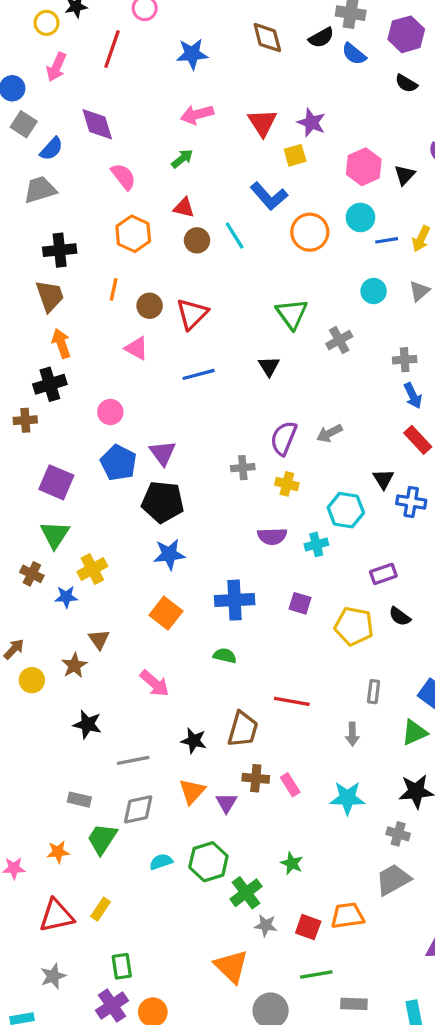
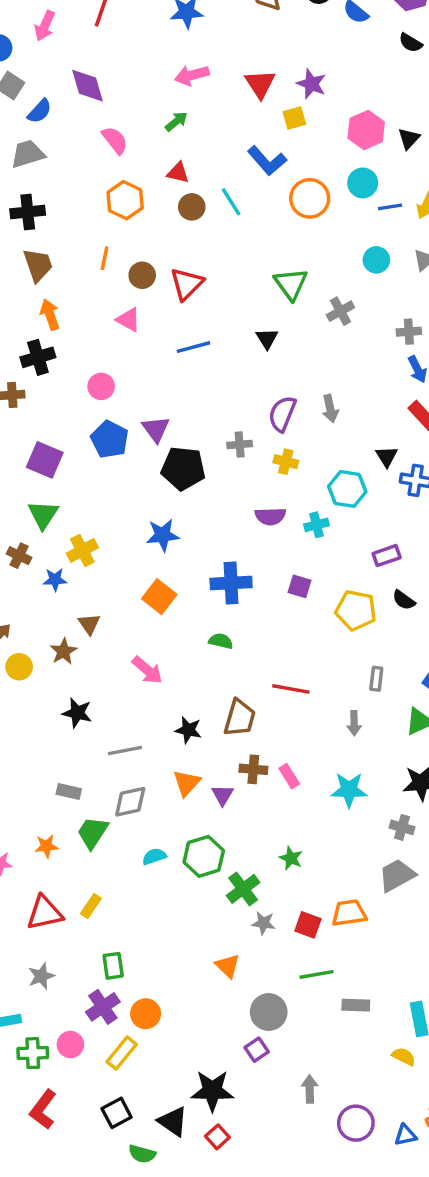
black cross: (60, 250) -> (28, 212), moved
gray arrow: (329, 433) -> (330, 409), turned -75
black pentagon: (163, 502) -> (183, 468), moved
orange triangle: (231, 966) -> (228, 966), size x0.7

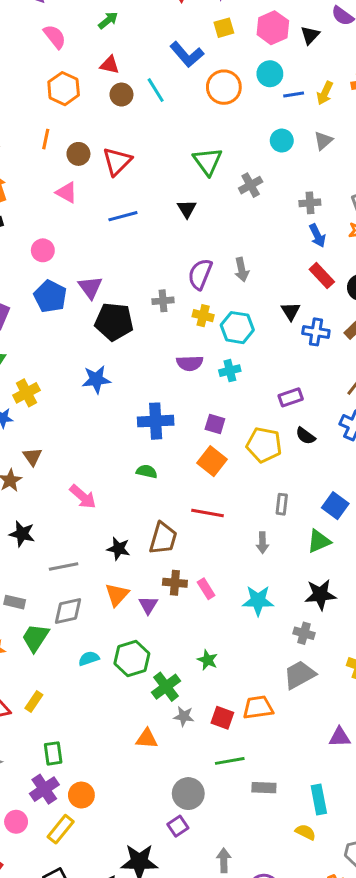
yellow square: (294, 118) -> (224, 28), moved
cyan hexagon: (347, 489) -> (237, 328), moved
orange square: (159, 597) -> (212, 461), moved
orange triangle: (228, 966) -> (147, 739), moved, turned -40

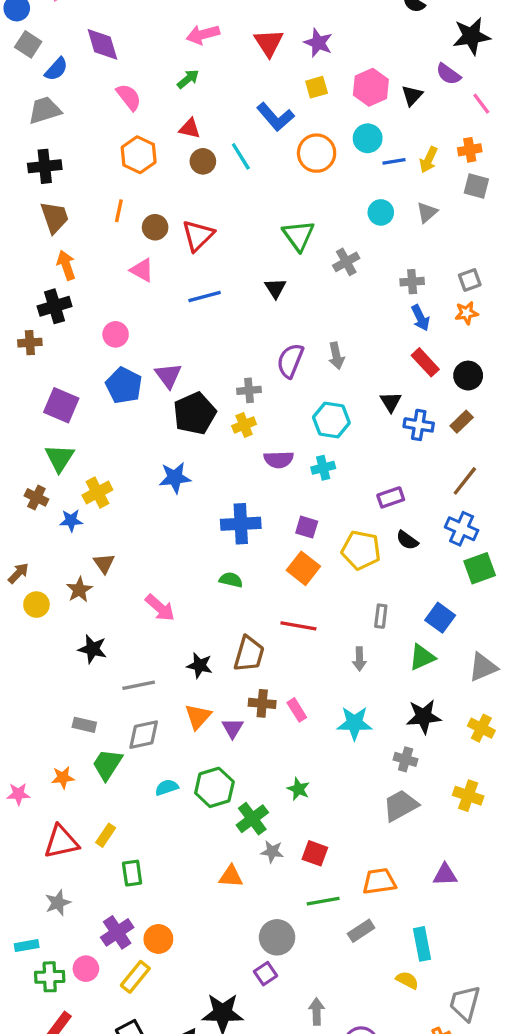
yellow cross: (203, 316) -> (244, 425), moved, turned -36
black pentagon: (114, 322) -> (195, 413), turned -30
orange trapezoid: (258, 707) -> (379, 881), moved
green rectangle: (53, 753) -> (132, 873), moved
gray rectangle: (264, 788) -> (361, 931), turned -35

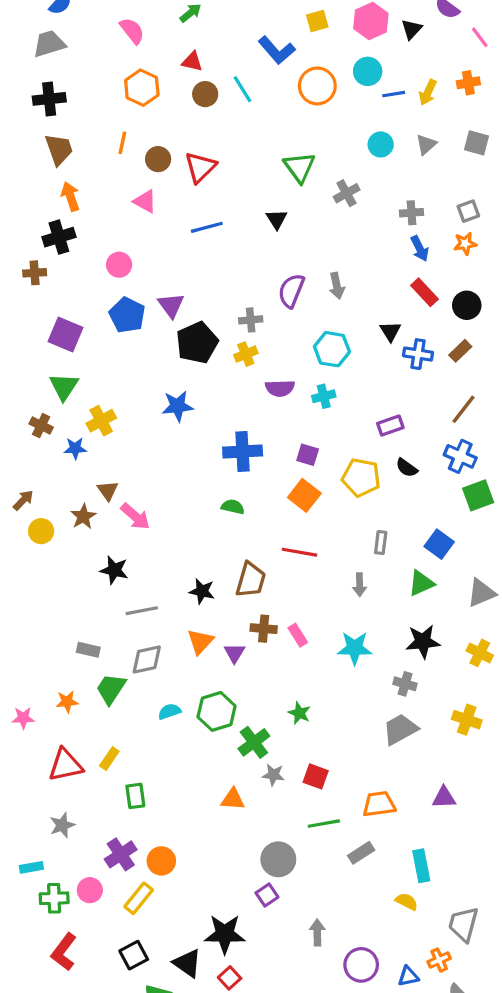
gray square: (476, 186) -> (476, 143), moved
pink arrow: (160, 608) -> (135, 516), moved
black star: (92, 649) -> (114, 570), moved

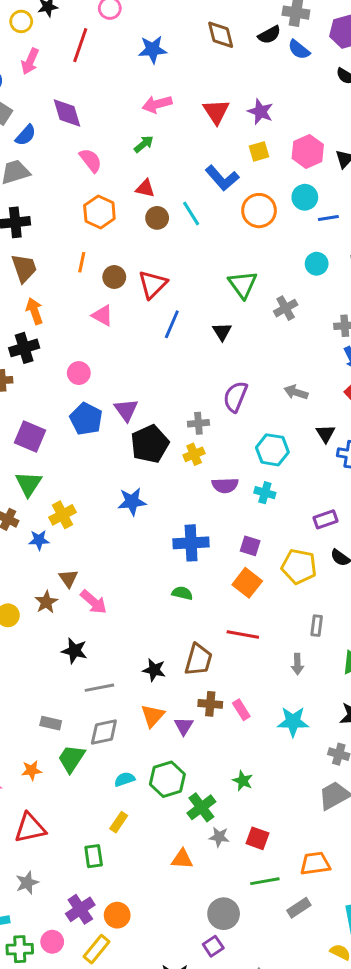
blue line: (207, 227) -> (172, 324), moved, turned -52
gray arrow: (337, 286) -> (296, 392), moved, turned 120
cyan cross: (324, 396) -> (265, 493), turned 30
yellow rectangle: (109, 759) -> (119, 822), moved

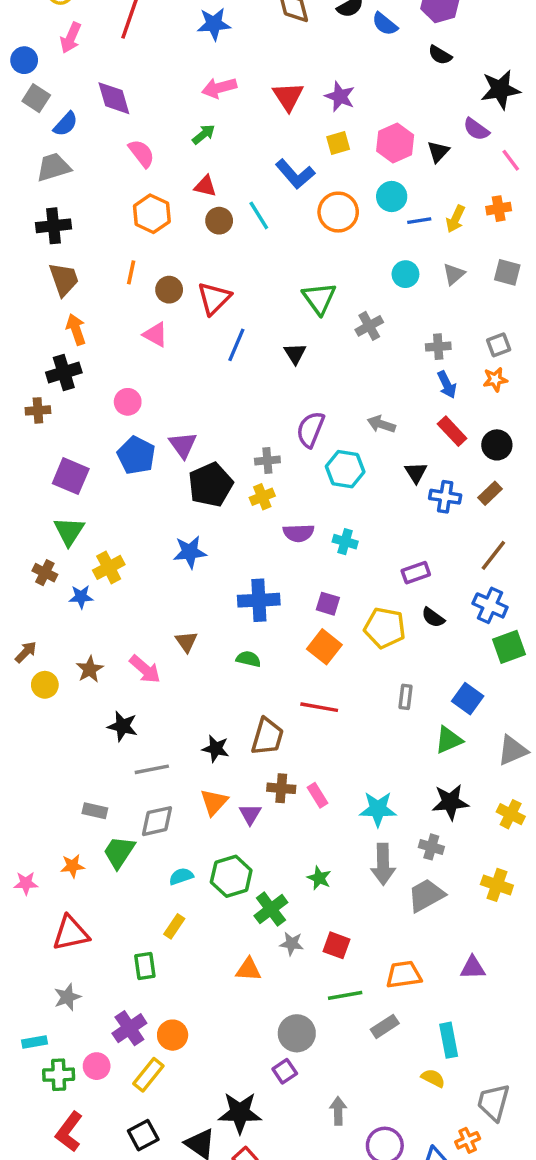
cyan hexagon: (272, 450) -> (345, 469), moved
brown triangle: (68, 578) -> (186, 642), moved
gray arrow: (297, 664) -> (383, 864), moved, size x1.6

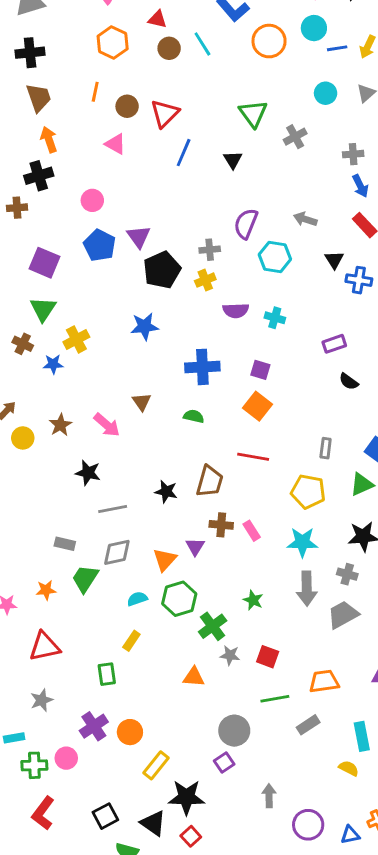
yellow pentagon: (385, 628) -> (308, 492), moved
orange triangle: (214, 802) -> (165, 560), moved
yellow rectangle: (148, 1075) -> (156, 765), moved

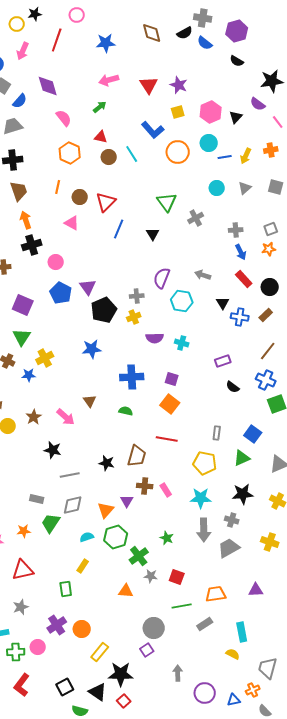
black cross: (39, 176) -> (32, 245), moved

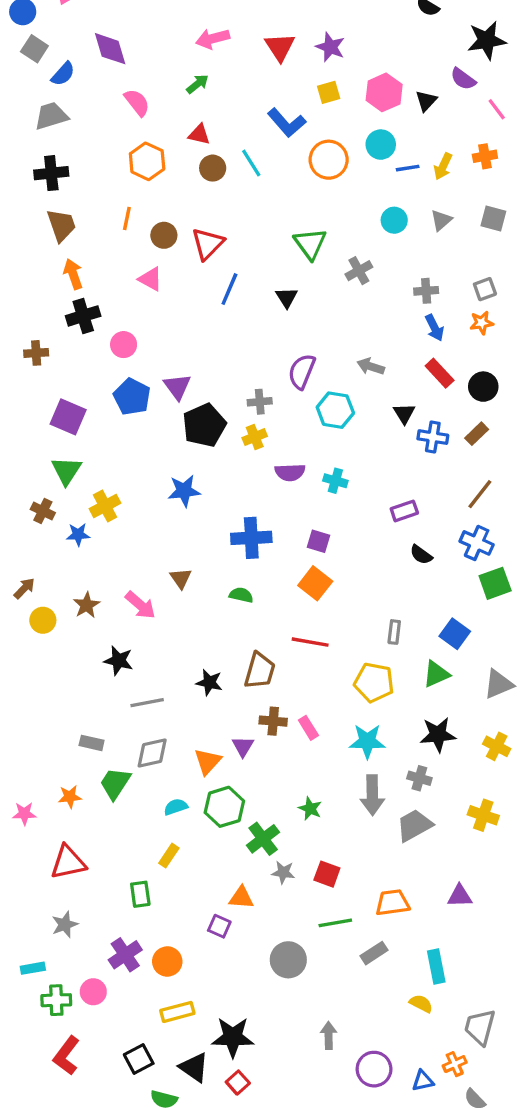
purple square: (147, 650) -> (219, 926), moved, turned -32
yellow rectangle: (100, 652) -> (177, 1012), moved, turned 36

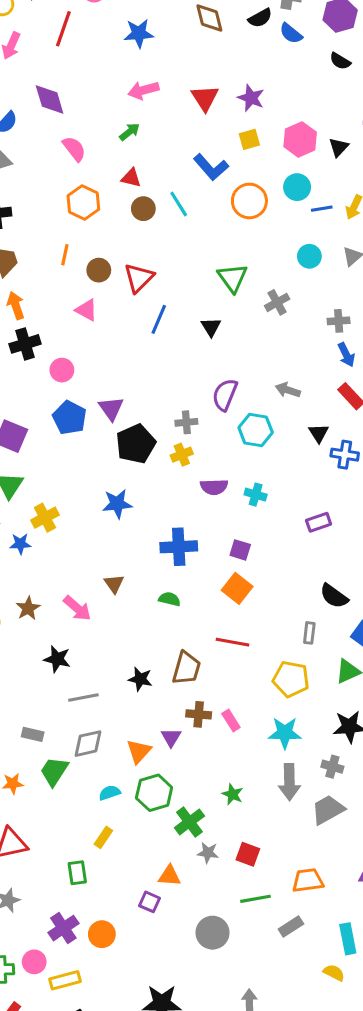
black semicircle: (421, 555) -> (334, 596), moved, size x1.4
yellow rectangle: (177, 1012) -> (65, 980), moved

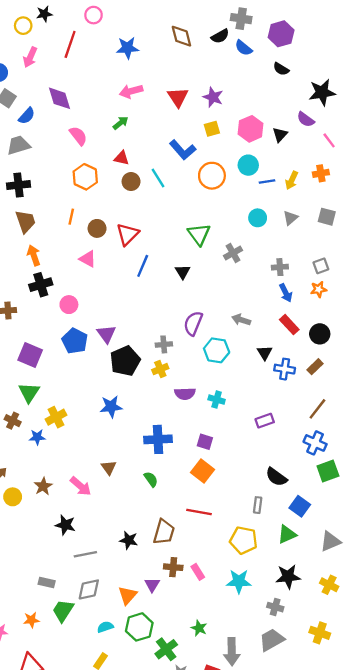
green semicircle: (169, 599) -> (151, 479), turned 42
gray arrow: (289, 782) -> (232, 652), moved

